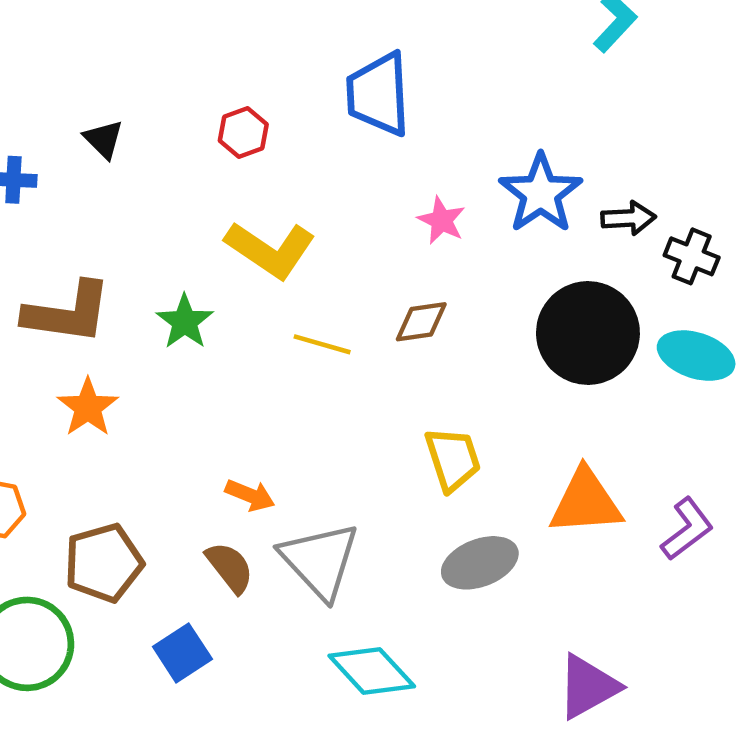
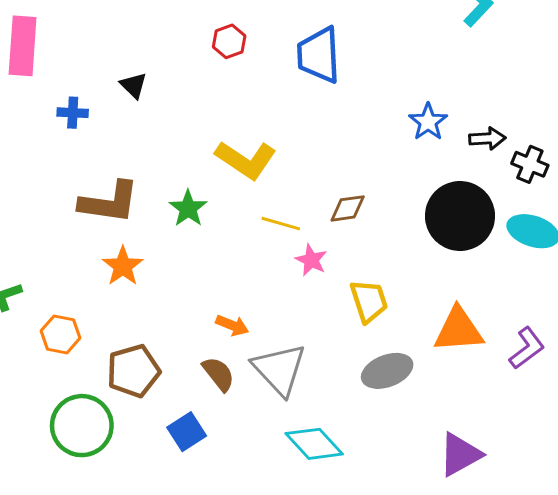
red hexagon: (243, 132) -> (229, 41), moved
blue star: (541, 193) -> (428, 122), size x0.7
pink star: (442, 220) -> (311, 260), moved

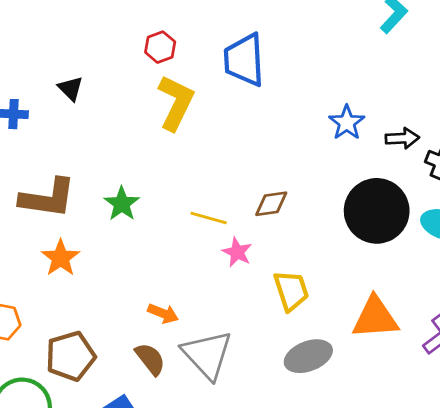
yellow L-shape: (246, 160) -> (176, 103), moved, turned -98

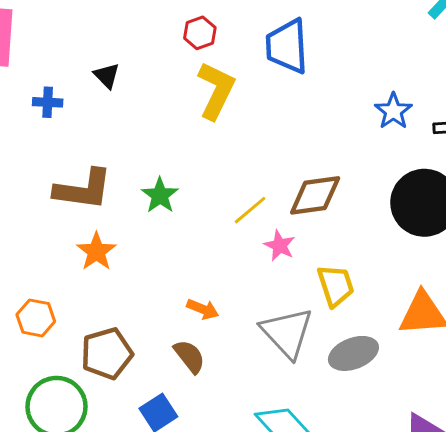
brown diamond: (271, 204) -> (315, 195), size x1.5
yellow line: (209, 218) -> (250, 210), turned -56
gray triangle: (207, 355) -> (287, 333), moved

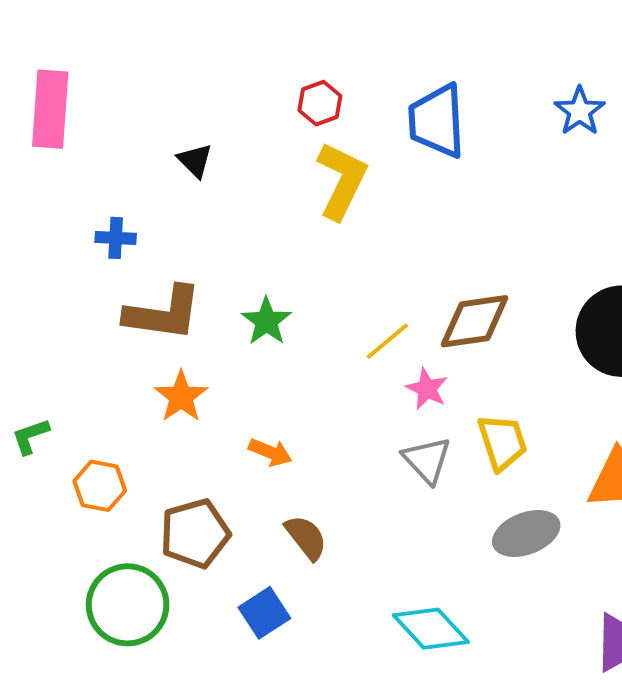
blue cross: (48, 102) -> (116, 238), moved
blue star: (393, 111) -> (580, 111), moved
orange arrow: (203, 309) -> (270, 452), moved
gray triangle: (287, 333) -> (427, 460), moved, size x0.7

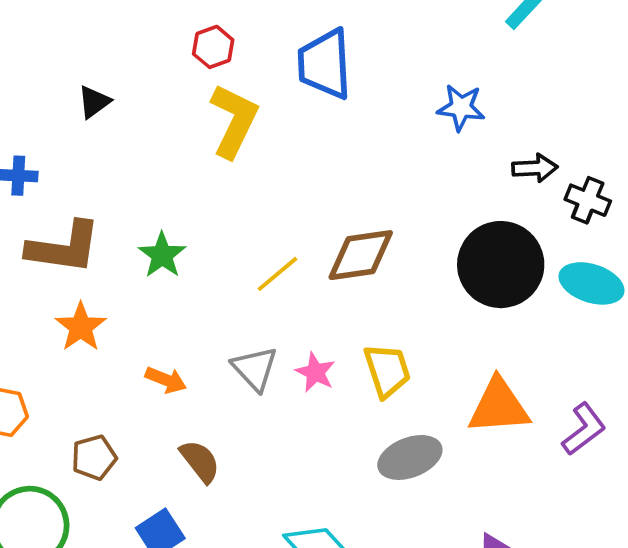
blue star: (580, 111) -> (461, 108), moved, turned -30
black triangle: (195, 161) -> (94, 102), turned 39
pink star: (427, 389) -> (315, 372), moved
gray triangle: (427, 460) -> (255, 369), moved
brown pentagon: (195, 533) -> (94, 457), size x0.7

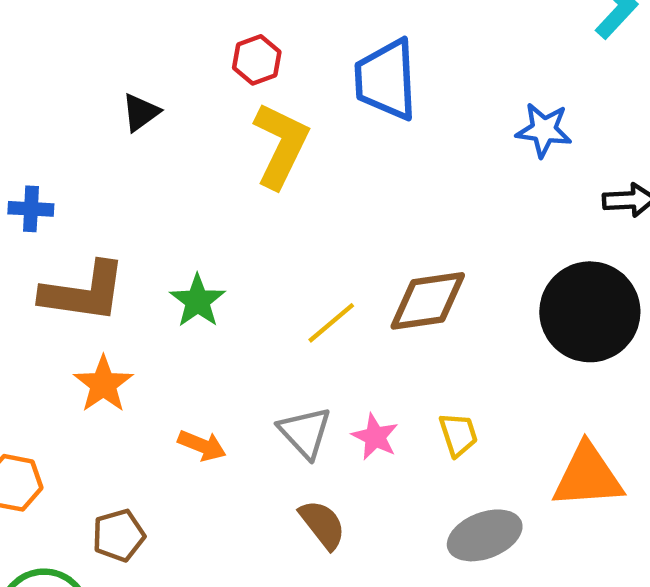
black triangle: (94, 102) -> (141, 112), moved
yellow trapezoid: (387, 370) -> (458, 435), size x0.7
brown semicircle: (200, 461) -> (322, 524), moved

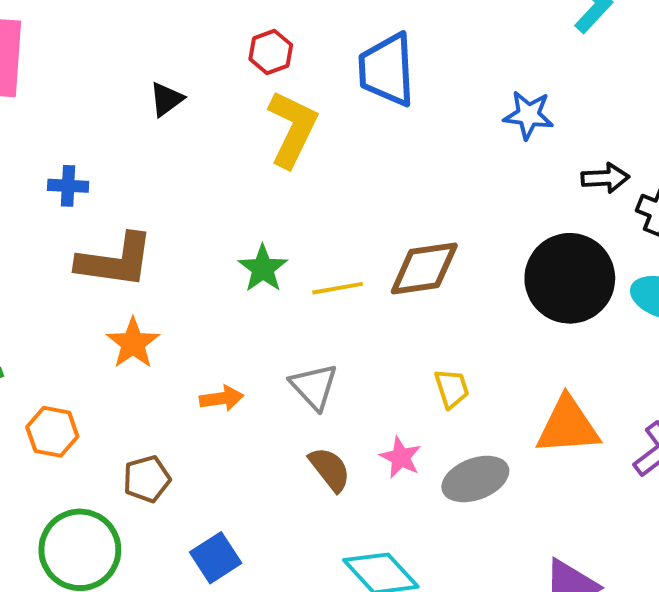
green star: (198, 301) -> (263, 268), moved
yellow line: (331, 323) -> (338, 288), turned 30
pink star: (375, 437) -> (401, 457), moved
orange arrow: (202, 446) -> (222, 398), turned -30

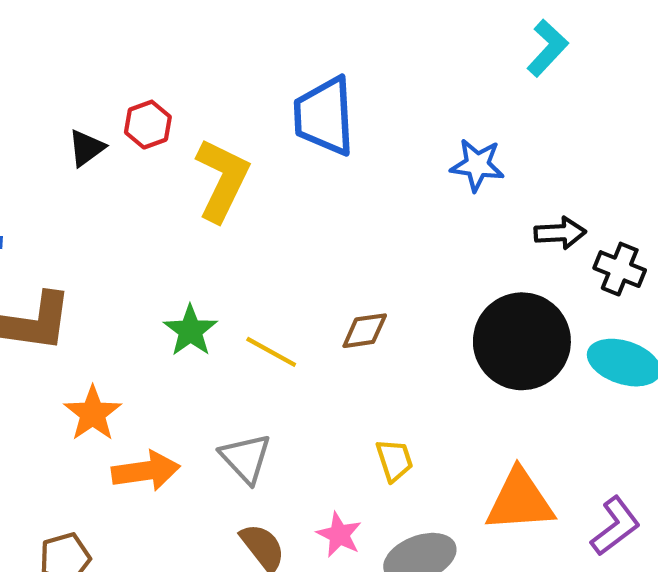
red hexagon: (271, 52) -> (148, 125), moved
brown diamond: (424, 268) -> (365, 331), size x0.6
yellow line: (338, 288) -> (271, 352), turned 39
orange star: (133, 343) -> (93, 414), moved
orange arrow: (222, 398) -> (146, 471), size x1.4

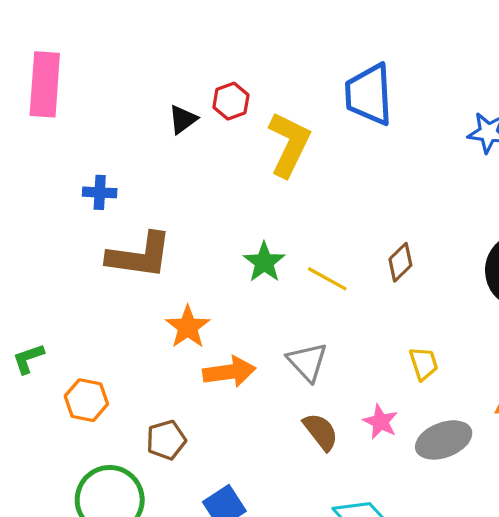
brown diamond: (365, 331) -> (400, 262), turned -36

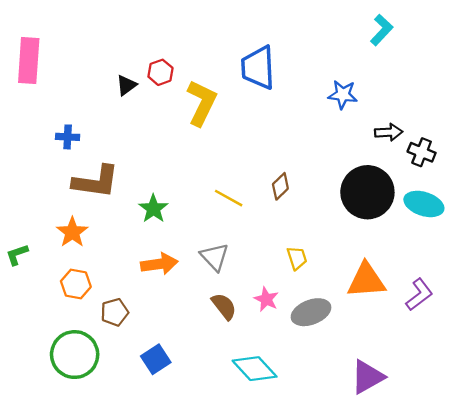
green star: (264, 262) -> (153, 209), moved
orange star: (188, 327) -> (72, 232), moved
orange hexagon: (86, 400) -> (76, 284), moved

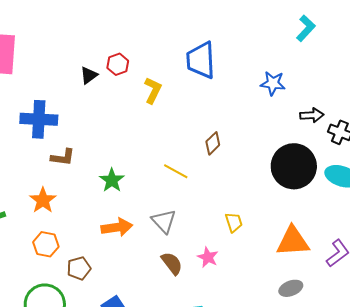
yellow L-shape: (202, 103) -> (153, 90), size x0.7
blue cross: (68, 137) -> (39, 119), size x1.8
brown L-shape: (96, 182) -> (63, 157), size x0.6
brown diamond: (280, 186) -> (213, 143), moved
gray ellipse: (311, 312) -> (291, 288), moved, size x0.7

